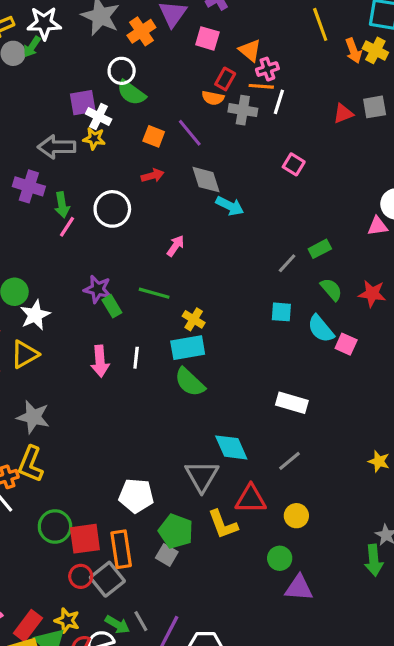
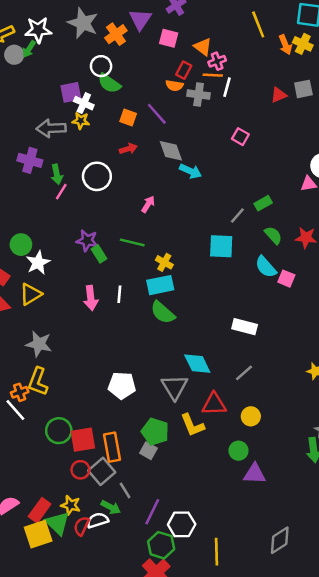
cyan square: (281, 312) -> (221, 246), moved, size x1.5
white pentagon: (136, 496) -> (122, 385), moved
gray line: (141, 621) -> (125, 490), moved

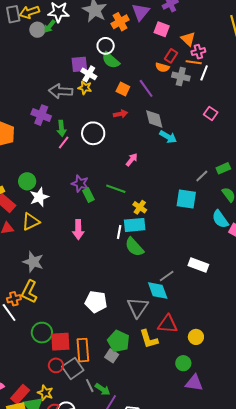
white line: (119, 294) -> (119, 232), moved
gray line: (244, 373) -> (167, 276), moved
green arrow: (111, 507) -> (103, 389), moved

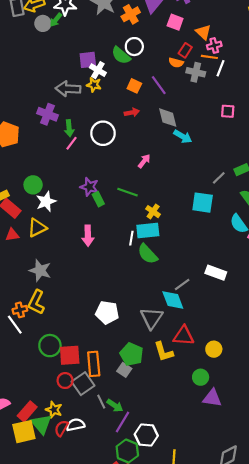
white circle: (106, 46) -> (134, 47), moved
pink square: (211, 113) -> (228, 111), turned -32

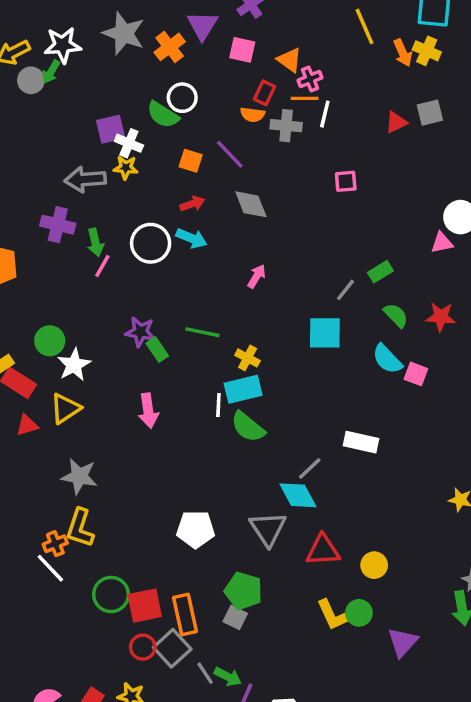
cyan arrow: (183, 137) -> (192, 238), moved
pink arrow: (144, 161) -> (257, 276), moved
yellow L-shape: (164, 352) -> (333, 615), moved
purple triangle: (212, 398) -> (403, 642), moved, turned -48

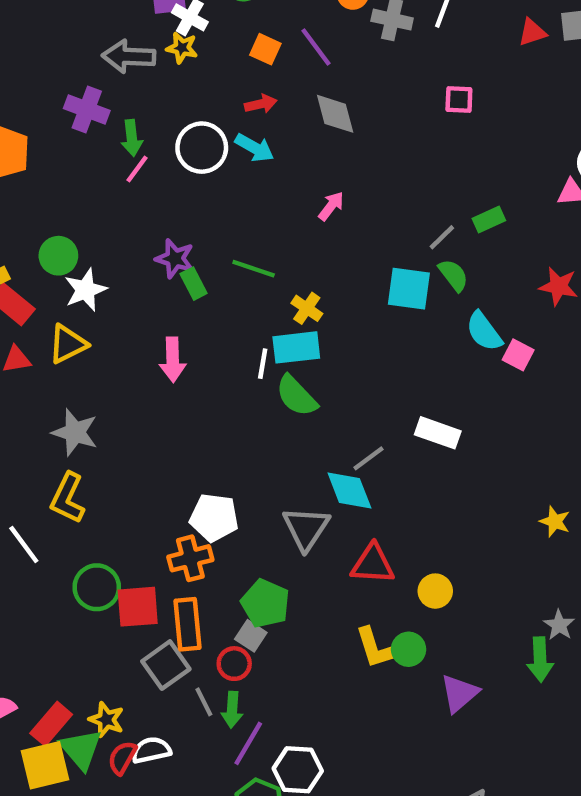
green semicircle: (396, 315) -> (453, 275), moved
orange cross: (55, 544) -> (190, 558), moved, size x1.4
red circle: (143, 647) -> (234, 664), moved
green arrow: (228, 677) -> (232, 710), turned 60

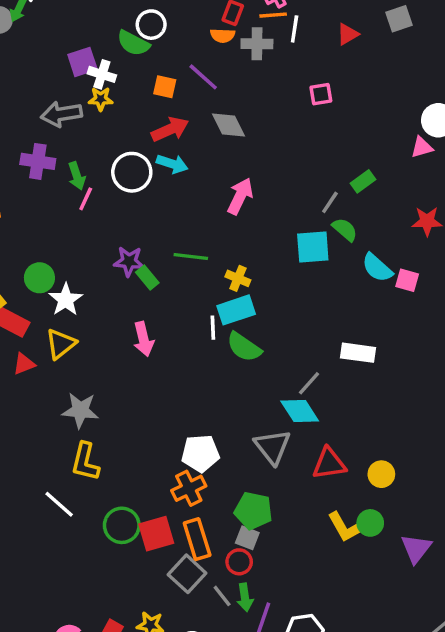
red triangle: (532, 32) -> (348, 34), moved
red arrow: (261, 104) -> (170, 129), size x1.5
pink arrow: (331, 206) -> (240, 196), size x1.5

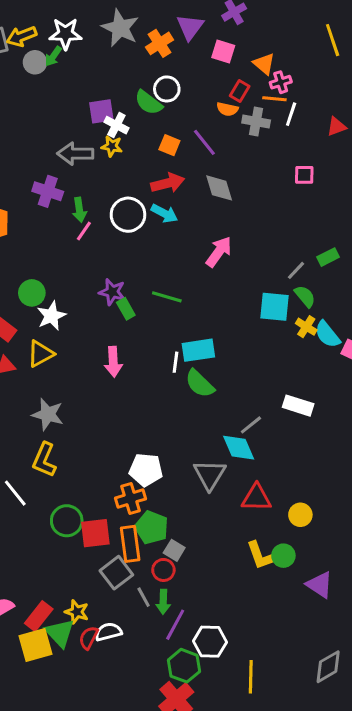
yellow cross: (238, 278) -> (306, 327), moved
green pentagon: (253, 511) -> (152, 527), moved
purple triangle: (416, 548) -> (320, 585), turned -44

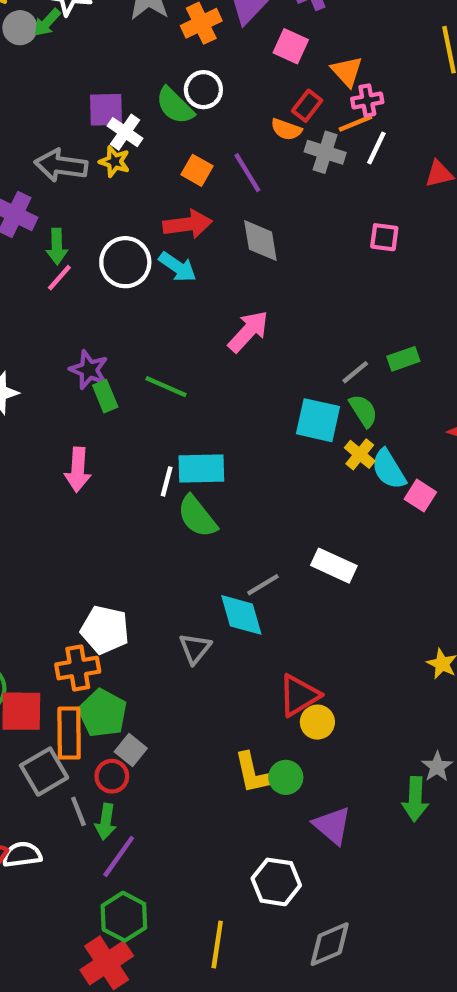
orange line: (274, 99) -> (355, 123), turned -35
gray triangle: (210, 475) -> (195, 648), size x0.7
red triangle: (257, 498) -> (299, 695), moved, turned -40
white hexagon: (210, 642) -> (276, 882), moved

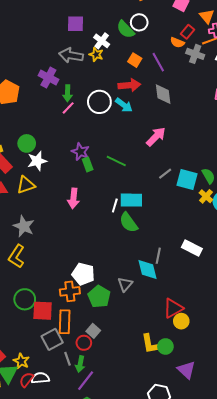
purple square: (106, 110) -> (75, 24), moved
gray line: (355, 372) -> (165, 174), moved
gray line: (263, 585) -> (158, 256), turned -49
green pentagon: (103, 713) -> (99, 297), moved

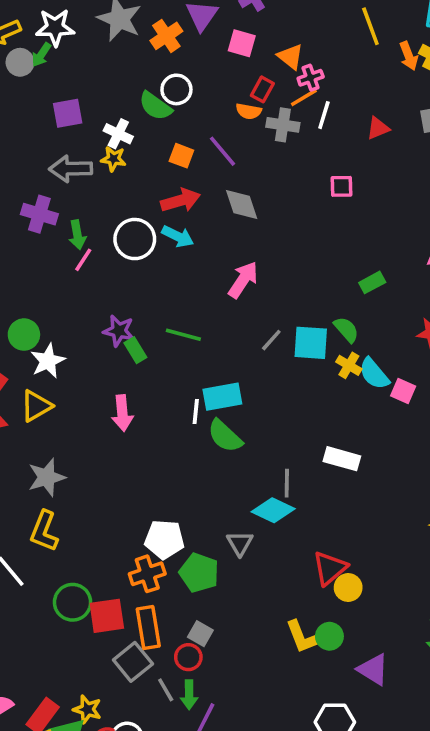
gray star: (24, 226) -> (47, 477), turned -30
cyan diamond: (148, 269) -> (273, 510), turned -40

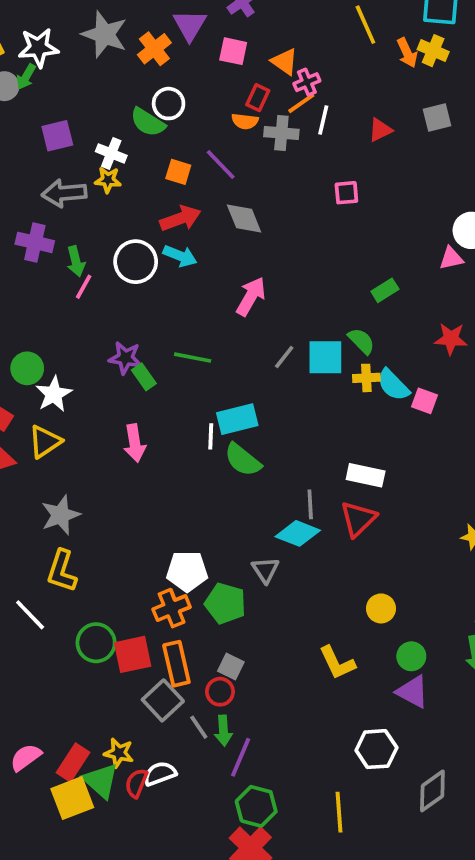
yellow cross: (349, 365) -> (366, 378), turned -30
red triangle: (330, 568) -> (358, 519), moved
green circle: (329, 636) -> (411, 656), moved

